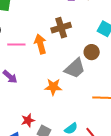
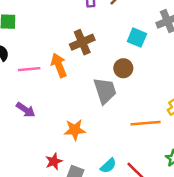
gray trapezoid: (75, 68) -> (105, 91), turned -60
orange star: (53, 87) -> (75, 130), moved

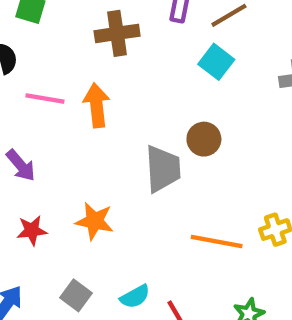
cyan square: (137, 38) -> (216, 62), moved
brown cross: (82, 42) -> (117, 33), moved
red star: (54, 161) -> (32, 230), moved

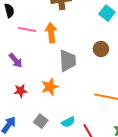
gray trapezoid: (163, 169) -> (68, 61), moved
orange star: (94, 221) -> (50, 87), turned -30

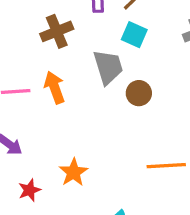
gray trapezoid: (68, 61) -> (108, 67), moved

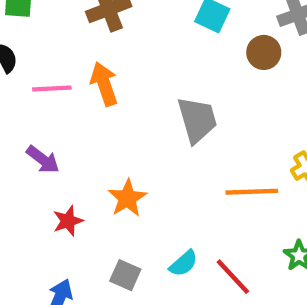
gray trapezoid: (108, 67) -> (197, 120), moved
brown circle: (139, 93) -> (264, 52), moved

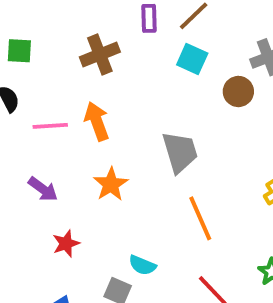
orange line: (252, 192) -> (200, 218), moved, turned 69
orange star: (127, 198) -> (111, 184), moved
cyan semicircle: (184, 263) -> (142, 265), moved, turned 64

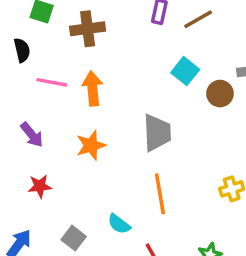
brown cross: (100, 55) -> (88, 29), moved
cyan square: (192, 59) -> (185, 71), moved
cyan semicircle: (142, 265) -> (119, 224), moved

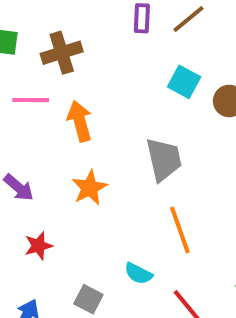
pink line: (52, 82) -> (31, 100), moved

